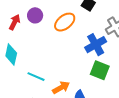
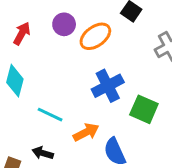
purple circle: (35, 15) -> (64, 24), moved
blue cross: (96, 45) -> (108, 86), moved

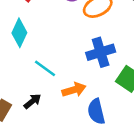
black arrow: (43, 153) -> (32, 101), turned 114

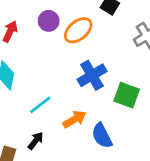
cyan line: (45, 68) -> (40, 105), turned -60

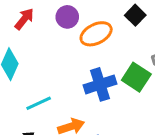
green square: (127, 95) -> (136, 77), moved

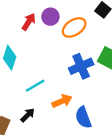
red arrow: (24, 19) -> (29, 22), moved

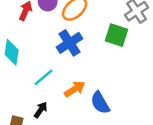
blue cross: (81, 66) -> (69, 43), moved

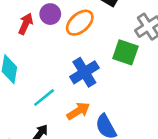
blue cross: (69, 43) -> (84, 72), moved

